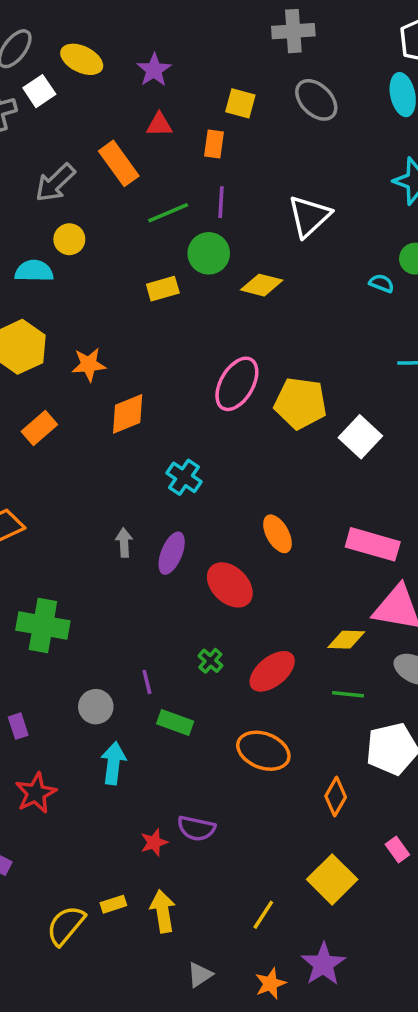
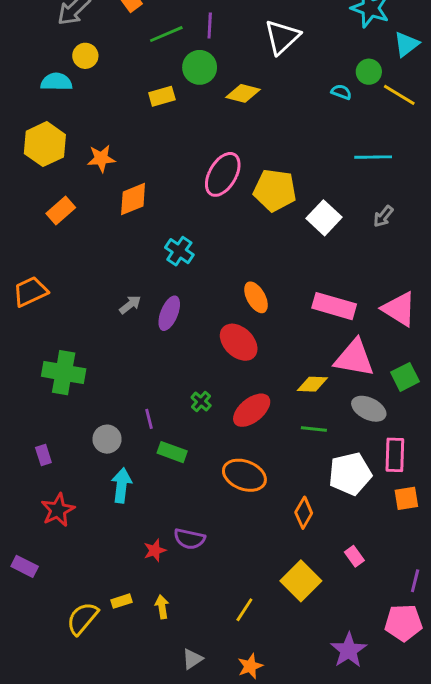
gray arrow: (124, 543) -> (130, 305), turned 55
red ellipse: (230, 585) -> (239, 342), moved
yellow arrow: (163, 911) -> (162, 607), size x0.7
purple star: (323, 964) -> (349, 650), moved

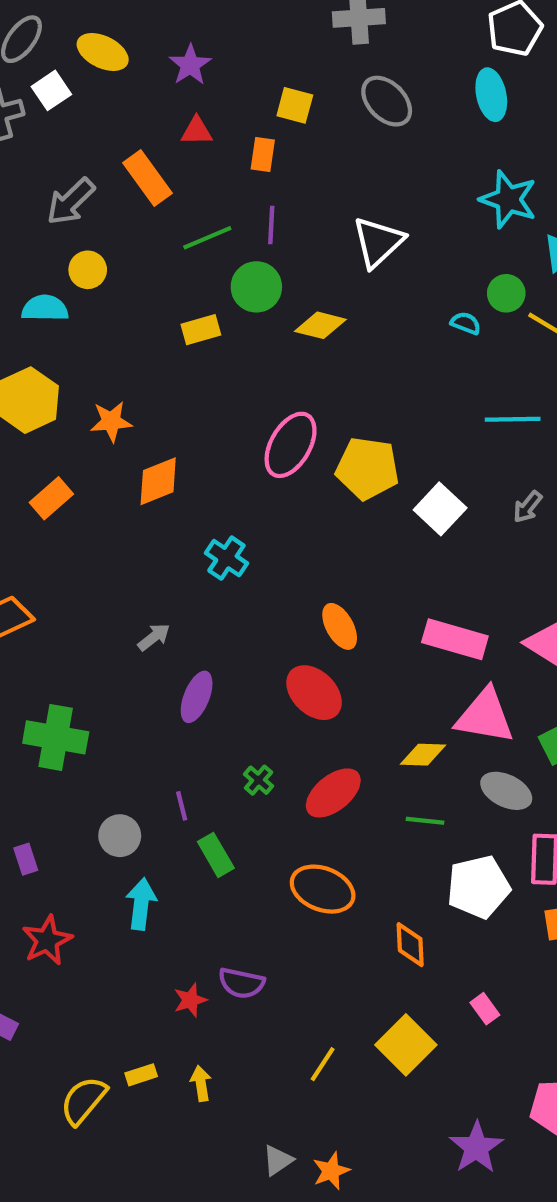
purple ellipse: (169, 313) -> (197, 697), moved
green rectangle: (172, 452) -> (216, 855), turned 40
orange diamond: (304, 513) -> (410, 945), turned -32
yellow line: (244, 610) -> (323, 1064), moved
gray triangle: (192, 659) -> (278, 1160), moved

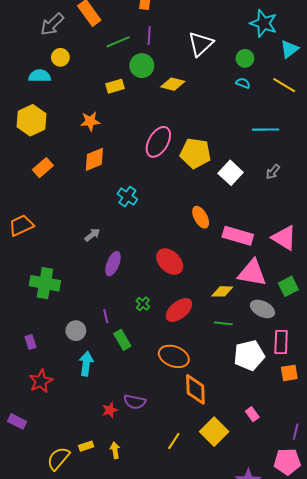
green circle: (506, 293) -> (245, 58), moved
orange star: (111, 421) -> (90, 121), moved
orange ellipse: (340, 626) -> (201, 217), moved
orange diamond: (410, 945) -> (195, 389), moved, size x1.4

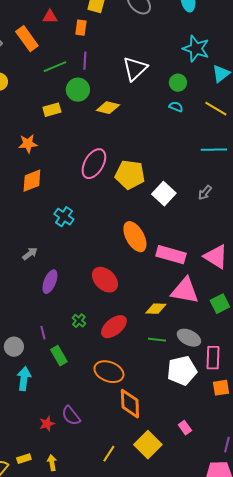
cyan line: (266, 130) -> (214, 150), moved
orange ellipse: (201, 217) -> (135, 237), size x1.4
gray ellipse: (263, 309) -> (189, 338), moved
purple semicircle: (135, 402) -> (71, 416), turned 40

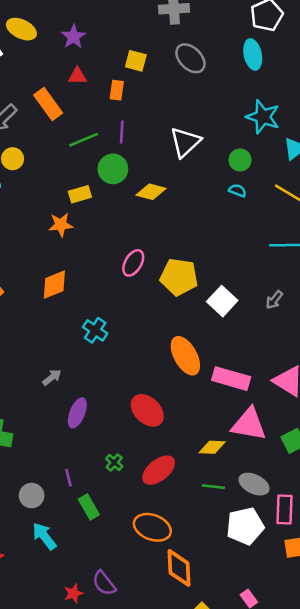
orange star: (28, 144) -> (61, 225), moved
pink ellipse: (94, 164) -> (133, 263), size x0.7
cyan arrow: (24, 379) -> (44, 536), turned -45

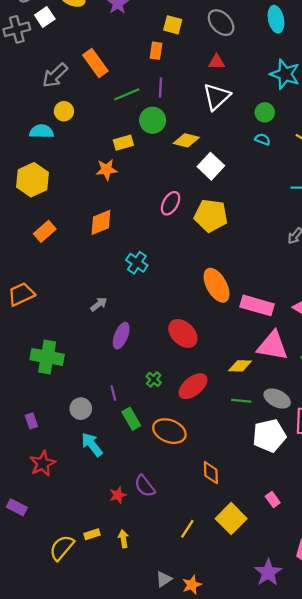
red triangle: (77, 76) -> (217, 62), moved
white square: (222, 301) -> (211, 166), moved
orange ellipse: (152, 527) -> (169, 431), moved
orange diamond: (179, 568) -> (211, 473), size x0.7

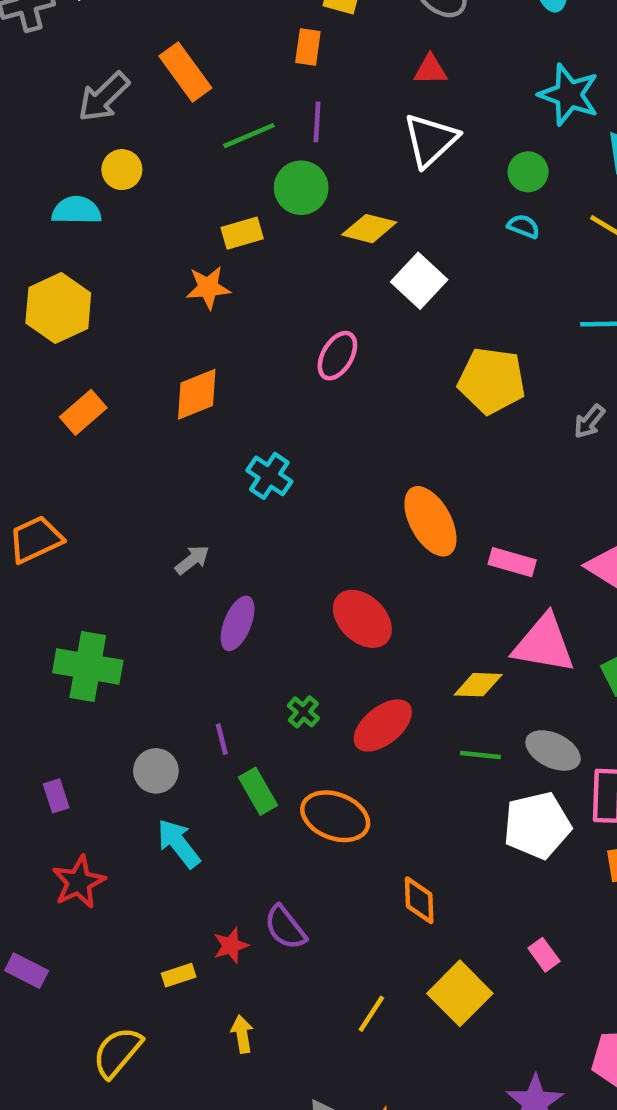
yellow pentagon: (211, 216) -> (492, 381), moved
pink rectangle: (257, 305) -> (512, 562), size x0.7
yellow rectangle: (92, 534) -> (179, 975), moved

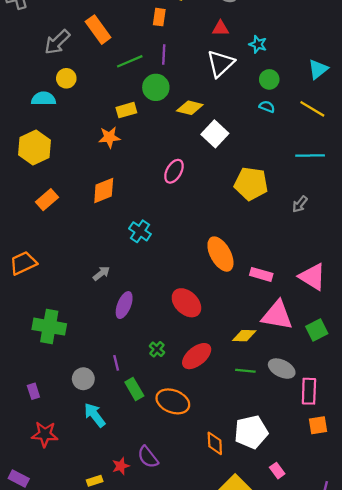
cyan star: (569, 95) -> (258, 44), moved, size x0.6
white pentagon: (537, 825) -> (251, 432), moved
red star: (79, 882) -> (45, 434), turned 30

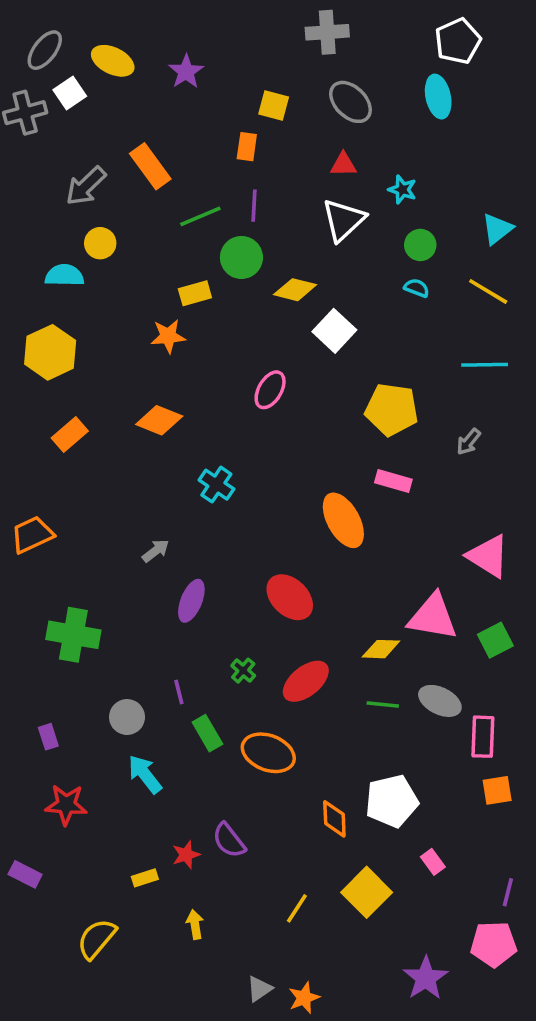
orange diamond: (104, 191) -> (159, 420), turned 44
pink rectangle: (261, 274) -> (393, 481), moved

